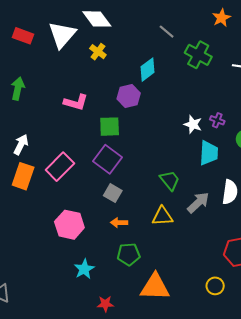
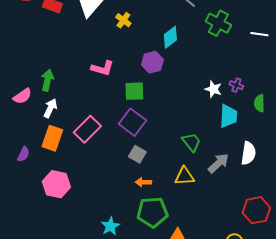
green arrow: (18, 89) -> (47, 80), moved
pink hexagon: (69, 225) -> (56, 184), moved
green pentagon: (129, 254) -> (152, 212), size x1.4

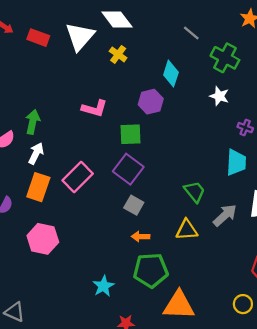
cyan diamond: (170, 37) -> (171, 74), turned -35
white star: (213, 89) -> (219, 96), moved

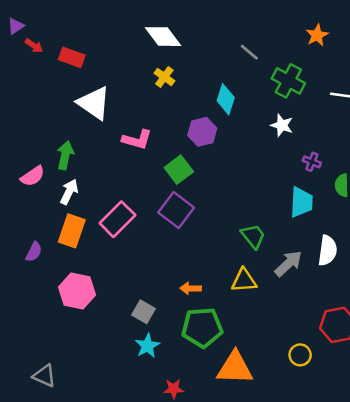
white triangle: (80, 36) -> (94, 103), moved, turned -36
green square: (130, 134) -> (179, 170), turned -35
gray square: (134, 205) -> (144, 312), moved
yellow circle: (243, 304) -> (300, 355), moved

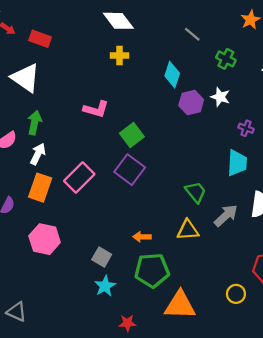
yellow cross: (164, 77) -> (120, 56), turned -36
green cross: (288, 81) -> (226, 59), size x0.7
white triangle: (94, 103) -> (26, 78), moved
purple hexagon: (202, 132) -> (191, 103), moved

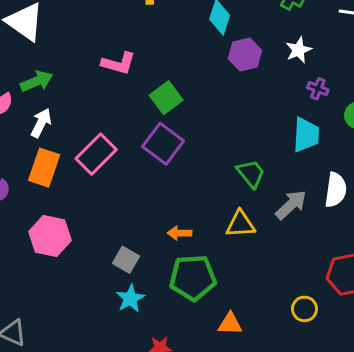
white star: (220, 97) -> (299, 50), moved, turned 30
green arrow: (35, 123) -> (37, 81), turned 55
orange triangle: (180, 305) -> (230, 324), size x0.6

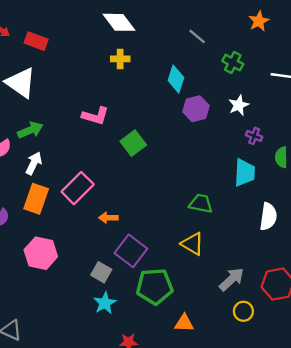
purple square: (163, 144) -> (131, 251), moved
green trapezoid: (251, 174) -> (201, 203), turned -40
gray arrow: (291, 205) -> (232, 279), moved
yellow triangle: (240, 224) -> (192, 244), turned 35
orange arrow: (179, 233) -> (108, 218), moved

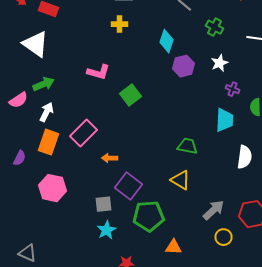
gray square: (101, 272) -> (104, 204), turned -36

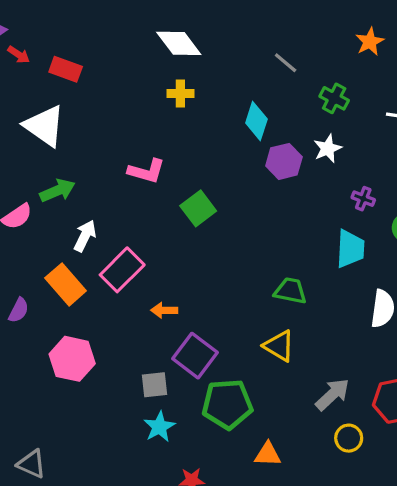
white star: (220, 63) -> (328, 148), moved
white arrow: (46, 112) -> (85, 236), moved
orange rectangle: (48, 142) -> (66, 284), turned -60

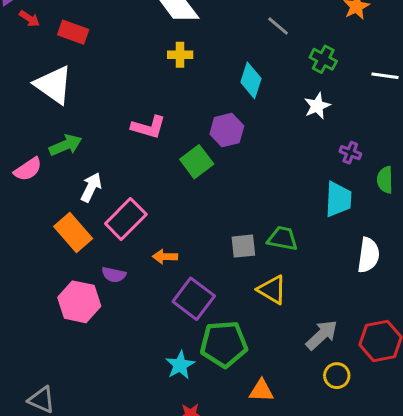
purple hexagon: (284, 161) -> (227, 130), moved
purple semicircle: (19, 310) -> (114, 275), moved, turned 75
gray square: (155, 385) -> (243, 246), moved
cyan star: (159, 427) -> (180, 365), moved

